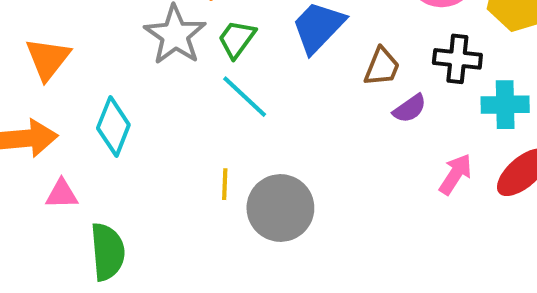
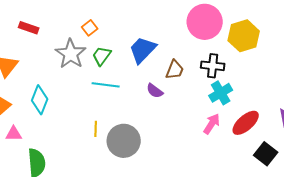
cyan line: (245, 97) -> (106, 85), turned -36
cyan cross: (505, 105) -> (221, 93), moved, turned -30
purple semicircle: (410, 109) -> (155, 91), moved, turned 72

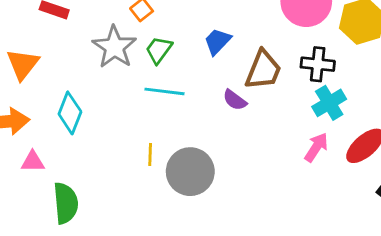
blue trapezoid: (143, 50) -> (217, 41), size x0.7
brown trapezoid: (175, 70) -> (263, 70), size x1.4

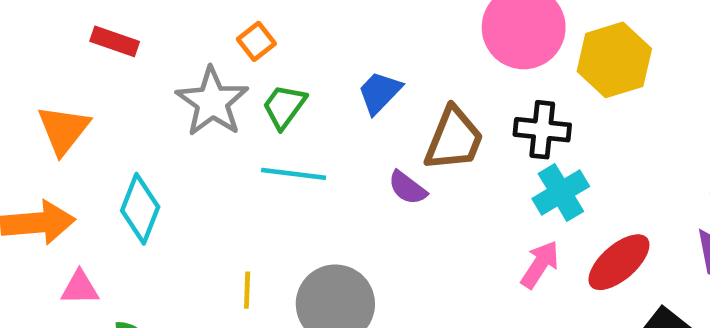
yellow line: (150, 154) -> (247, 290), moved

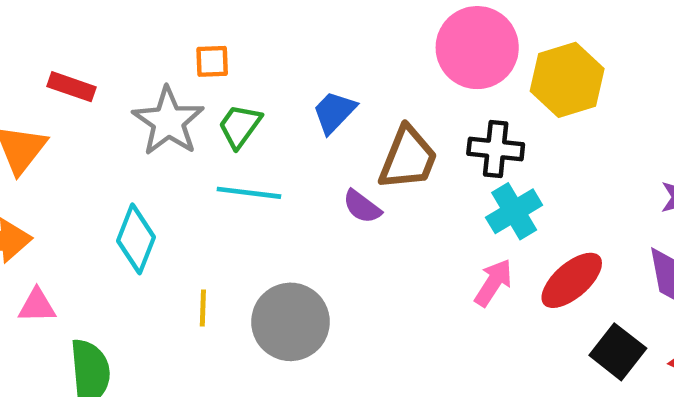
red rectangle: (115, 41) -> (71, 87), moved
orange square: (256, 41) -> (212, 61), turned 36
cyan diamond: (140, 209) -> (136, 239), moved

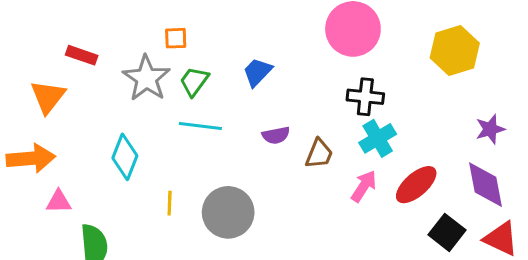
yellow hexagon: (567, 80) -> (455, 51), moved
brown trapezoid: (408, 158) -> (319, 154), moved, size x0.7
purple semicircle: (362, 207) -> (276, 135), turned -48

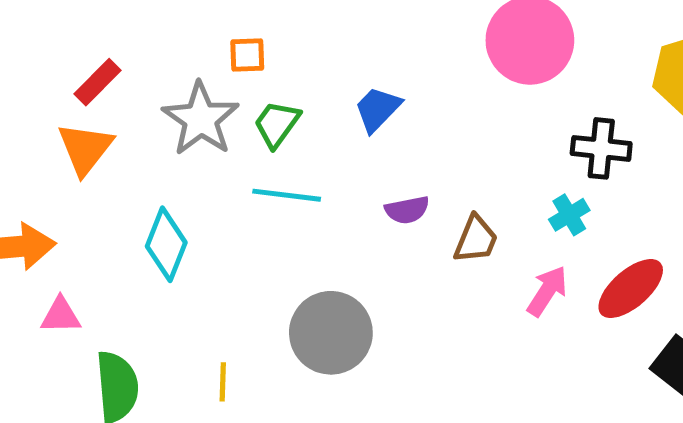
red rectangle: (82, 55) -> (97, 82), turned -64
orange triangle: (48, 97) -> (85, 148), moved
black cross: (365, 97) -> (601, 148), moved
cyan cross: (378, 138) -> (569, 215), size x0.7
yellow line: (170, 203) -> (223, 382), moved

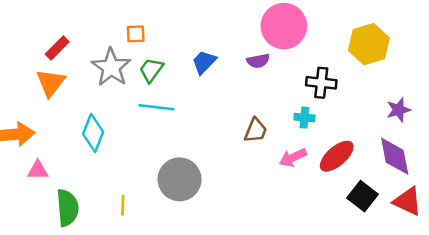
purple semicircle: (407, 210) -> (258, 61), moved
cyan cross: (569, 215) -> (304, 118), turned 36
pink arrow: (547, 291) -> (293, 157), turned -148

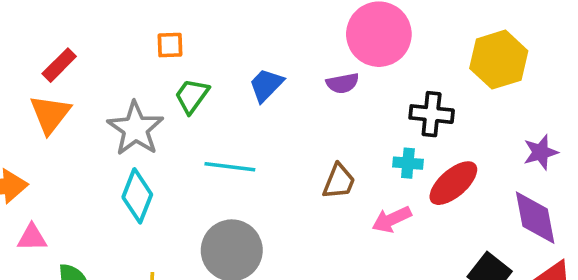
gray star: (111, 67) -> (135, 129), moved
cyan line: (156, 107) -> (230, 167), moved
cyan diamond: (93, 133) -> (137, 196), moved
red ellipse: (337, 156) -> (453, 183), moved

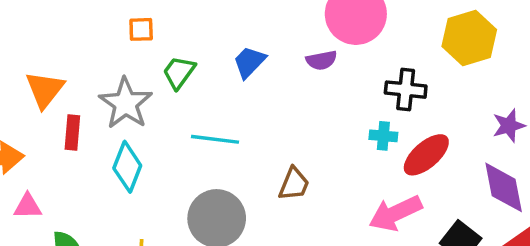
orange square: (170, 45) -> (141, 29), moved
red rectangle: (59, 65) -> (72, 132), moved, turned -40
brown trapezoid: (339, 181) -> (294, 184), moved
pink arrow: (392, 219) -> (395, 213), moved, size x1.4

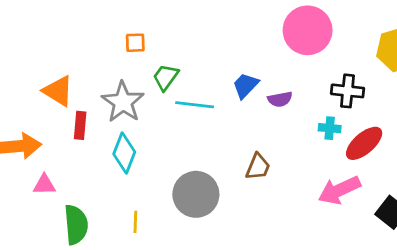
purple semicircle: (321, 60) -> (280, 99), moved
blue trapezoid: (249, 62) -> (246, 85), moved
orange triangle: (45, 90) -> (58, 91), turned -36
cyan line: (215, 139) -> (195, 105), moved

